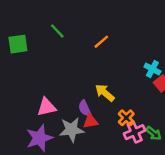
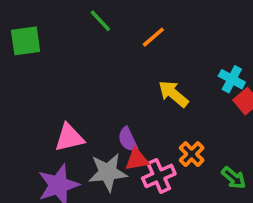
green line: (57, 31) -> (100, 21), moved
yellow arrow: (105, 93) -> (173, 94), moved
pink cross: (135, 132) -> (159, 176), moved

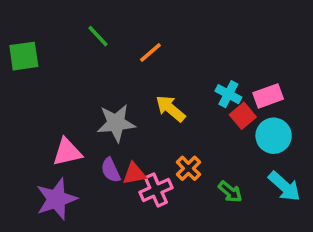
purple semicircle: (128, 139) -> (111, 170), moved
gray star: (108, 172) -> (116, 123), moved

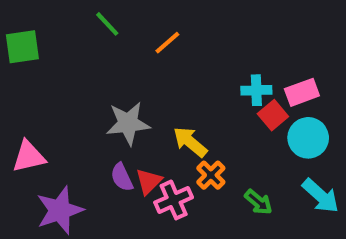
cyan cross: (228, 94) -> (256, 90), turned -30
yellow arrow: (170, 109) -> (190, 142), moved
pink triangle: (67, 152) -> (29, 156), moved
red triangle: (134, 174) -> (149, 181), turned -35

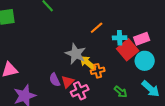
orange line: (167, 43) -> (97, 28), moved
red square: (273, 115) -> (128, 50), size x1.5
gray star: (128, 123) -> (76, 54), moved, turned 30
orange cross: (211, 175) -> (98, 71), moved, turned 32

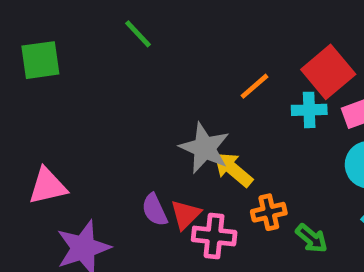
red square: (128, 50) -> (328, 72), moved
orange cross: (98, 71) -> (269, 212), moved
pink cross: (80, 91) -> (214, 236), turned 30

